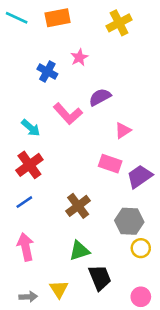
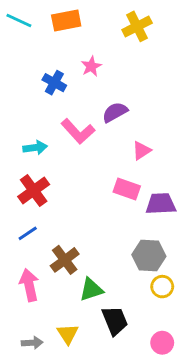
cyan arrow: (31, 128) -> (35, 148), turned -48
purple trapezoid: (140, 176) -> (161, 204), turned 32
brown cross: (78, 206) -> (65, 260), moved

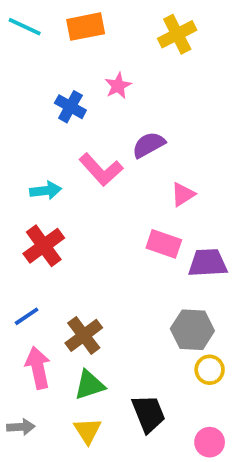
blue line: (28, 233) -> (27, 316), moved
green triangle: (91, 290) -> (89, 385), moved
gray arrow: (32, 343) -> (21, 427), moved

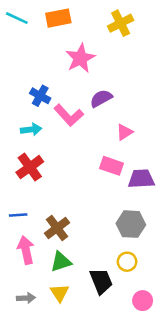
pink star: (118, 86) -> (80, 58), size x1.6
blue cross: (70, 107) -> (40, 96), moved
blue line: (27, 316) -> (18, 215), turned 30
yellow circle: (210, 370) -> (127, 262), moved
gray arrow: (21, 427) -> (26, 298), moved

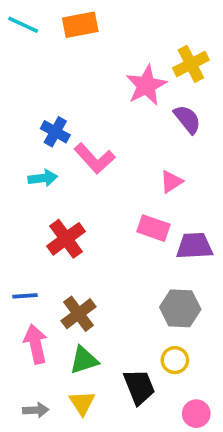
yellow cross: (121, 23) -> (191, 64), moved
pink star: (80, 58) -> (146, 85), moved
purple semicircle: (101, 98) -> (187, 119), moved, turned 80
red cross: (30, 167) -> (66, 239), moved

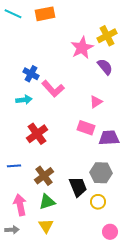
pink arrow: (36, 344) -> (20, 205), moved
black trapezoid: (139, 387) -> (78, 187), moved
gray arrow: (36, 410) -> (12, 230), moved

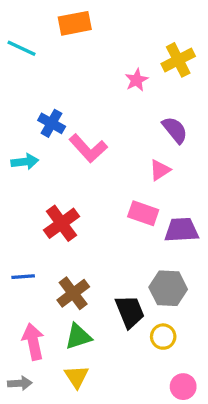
cyan line: (13, 14) -> (22, 48), moved
pink star: (82, 48) -> (136, 80), size x0.6
purple semicircle: (105, 67) -> (175, 130), moved
cyan arrow: (24, 100) -> (25, 162), moved

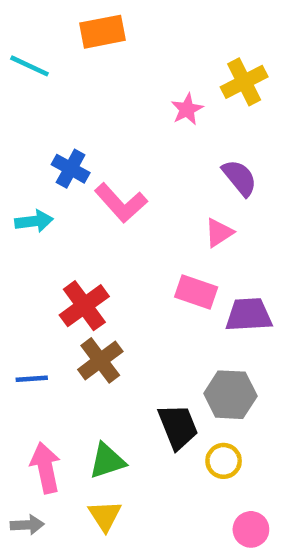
brown cross: (73, 293) -> (100, 360), moved

